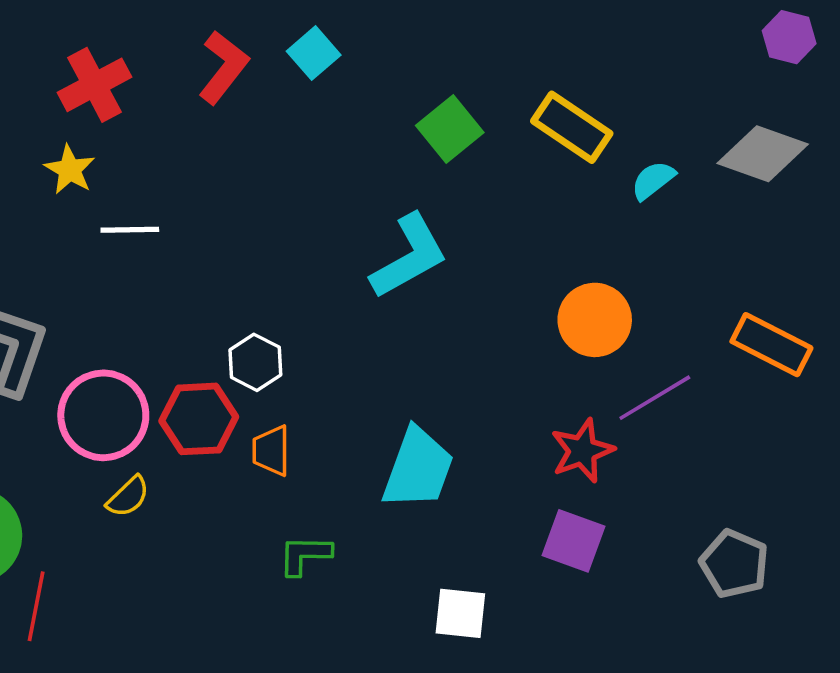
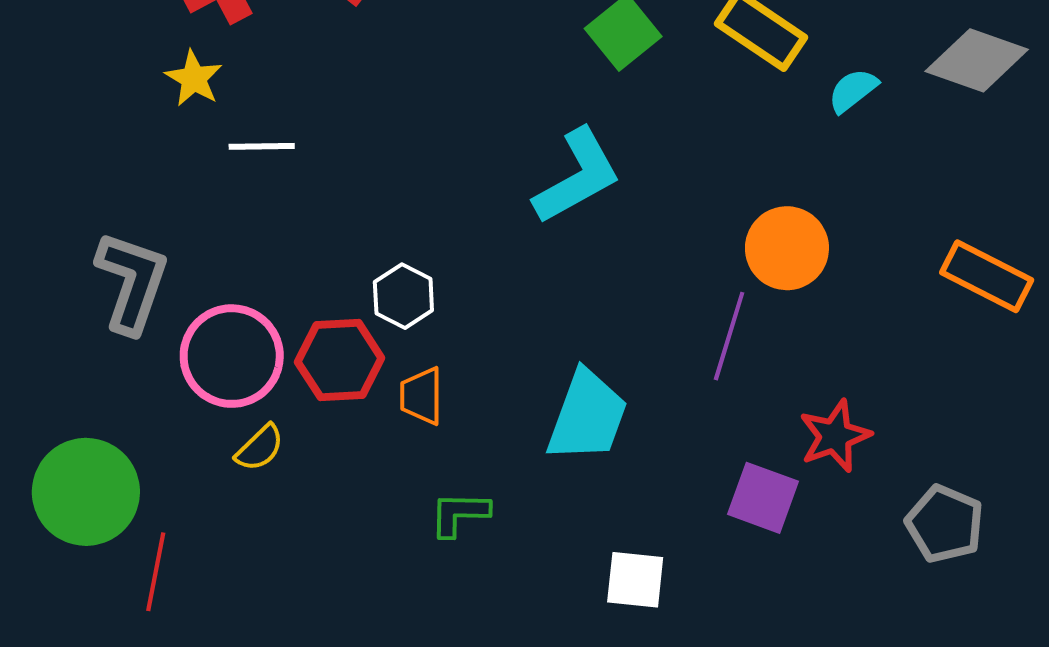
purple line: (655, 398) -> (729, 336), moved, turned -42
red star: (582, 451) -> (835, 436), moved

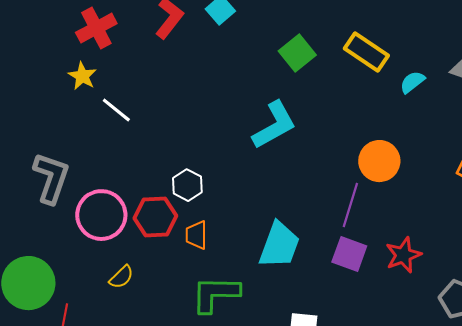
white line: (262, 146) -> (116, 110), turned 40
yellow semicircle: (260, 448) -> (121, 277), moved
purple square: (763, 498) -> (349, 254), moved
green L-shape: (459, 514) -> (215, 294), size x1.6

